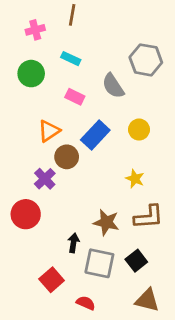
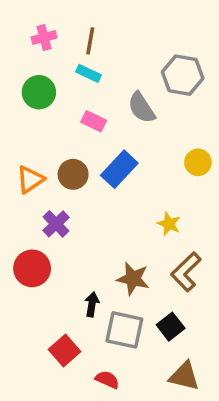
brown line: (72, 15) -> (90, 41), moved
yellow circle: (139, 130) -> (198, 162), moved
orange triangle: (49, 131) -> (30, 179), moved
brown circle: (67, 157) -> (73, 174), moved
brown L-shape: (149, 217) -> (186, 272), turned 140

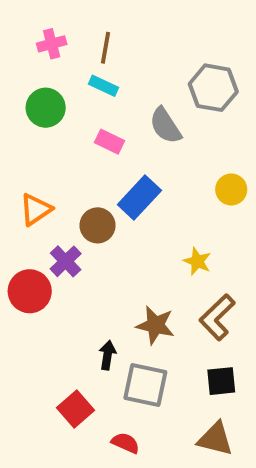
brown circle: (73, 174) -> (98, 225), moved
red circle: (32, 268) -> (30, 291), moved
black square: (171, 327) -> (221, 381), moved, turned 32

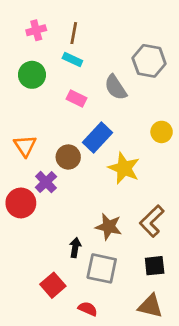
orange triangle: (36, 209) -> (25, 146), turned -30
yellow star: (197, 261) -> (124, 168), moved, size x1.6

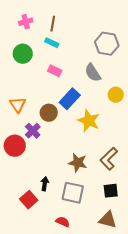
gray semicircle: (116, 87) -> (93, 73), moved
black arrow: (75, 248) -> (45, 184), moved
red square: (53, 285) -> (29, 200), moved

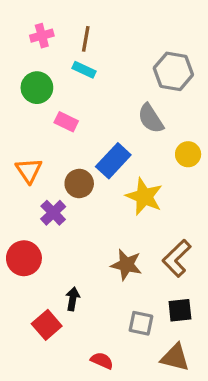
pink rectangle: (55, 71) -> (66, 122), moved
red circle: (15, 146) -> (24, 258), moved
gray square: (73, 193) -> (141, 323), moved, size x0.7

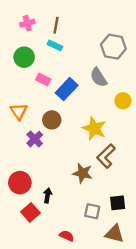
blue rectangle: (113, 161) -> (67, 89), moved
red circle: (24, 258) -> (20, 183), moved
brown L-shape: (177, 258) -> (106, 156), moved

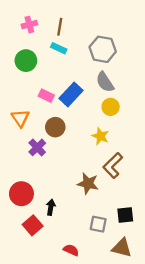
gray hexagon: (113, 47) -> (103, 49), moved
pink rectangle: (43, 80) -> (46, 96), moved
yellow circle: (123, 101) -> (111, 107), moved
yellow star: (94, 128) -> (100, 136), size x0.7

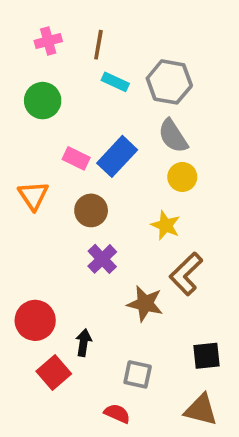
cyan rectangle: (59, 48) -> (115, 82), moved
purple cross: (37, 147) -> (102, 259), moved
gray square: (98, 224) -> (138, 374), moved

